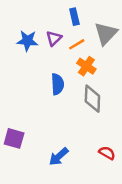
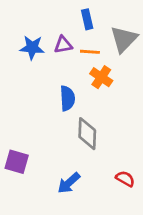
purple triangle: (54, 38) -> (63, 45), turned 35
orange line: (77, 44) -> (90, 52), turned 35
gray diamond: (92, 99) -> (87, 134), moved

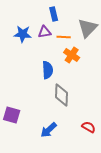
blue rectangle: (87, 19) -> (54, 14), moved

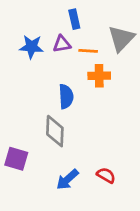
orange cross: (72, 55) -> (99, 76), turned -35
gray diamond: (62, 95) -> (55, 131), moved
red semicircle: (89, 127) -> (106, 175), moved

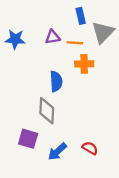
blue rectangle: (74, 19) -> (81, 16), moved
blue star: (31, 47) -> (15, 39), moved
purple square: (16, 159) -> (28, 139), moved

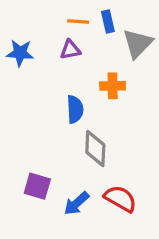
orange line: (75, 43) -> (78, 22), moved
gray diamond: (47, 111) -> (95, 149), moved
red semicircle: (90, 148) -> (120, 199), size x1.5

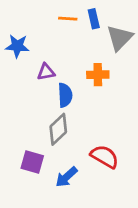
purple triangle: (70, 50) -> (46, 72), moved
gray diamond: (95, 149) -> (58, 129), moved, turned 44
red semicircle: (120, 199) -> (105, 157), moved

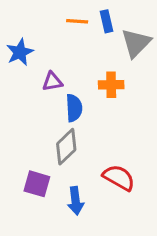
blue star: (17, 46) -> (20, 52), turned -30
blue arrow: (66, 177) -> (76, 201), turned -55

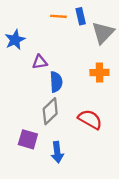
orange cross: (111, 85) -> (99, 73), moved
red semicircle: (119, 178) -> (90, 119), moved

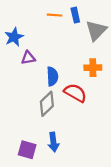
purple triangle: (40, 62) -> (28, 58), moved
red semicircle: (90, 119) -> (75, 93), moved
purple square: (28, 139) -> (27, 150), moved

